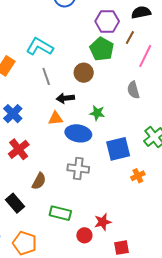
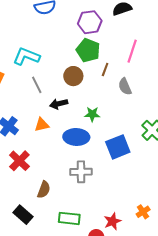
brown line: (130, 38) -> (105, 69), moved
orange triangle: (56, 118) -> (42, 125), moved
orange cross: (138, 176) -> (143, 212), moved

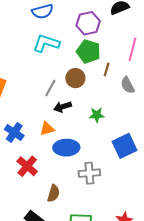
cyan L-shape: (26, 56) -> (46, 43), moved
gray line: (37, 85) -> (50, 88), moved, turned 60
blue ellipse: (76, 137) -> (66, 148), moved

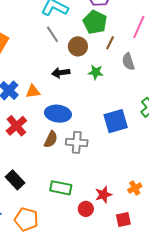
gray line: (50, 88) -> (52, 34), moved, turned -72
green star: (97, 115) -> (96, 72), moved
orange triangle: (47, 129) -> (33, 91), moved
brown semicircle: (53, 193) -> (51, 139), moved

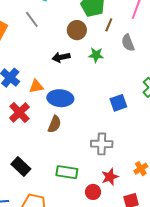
gray line: (52, 34) -> (32, 19), moved
orange triangle: (33, 91) -> (36, 86), moved
blue square: (116, 121) -> (118, 103), size x0.7
gray cross: (77, 142) -> (102, 144), moved

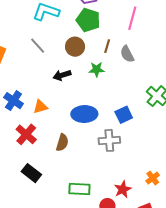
gray line: (32, 19) -> (38, 46), moved
brown line: (109, 25) -> (107, 46), moved
blue ellipse: (60, 98) -> (84, 114), moved
gray cross: (102, 144) -> (109, 140), moved
black rectangle: (21, 166) -> (31, 173), moved

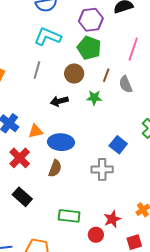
gray line: (38, 46) -> (37, 70), turned 54
blue ellipse: (84, 114) -> (61, 142), moved
blue square: (124, 115) -> (118, 145), turned -30

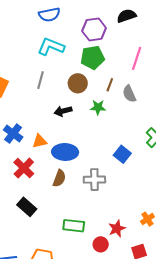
green pentagon: (89, 48) -> (92, 58), turned -30
gray cross: (102, 169) -> (94, 180), moved

